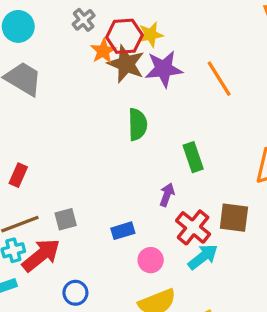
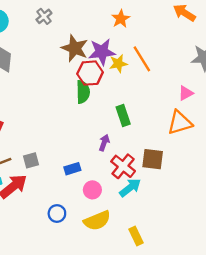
yellow star: (151, 35) -> (118, 64), moved
red hexagon: (124, 36) -> (90, 73), moved
orange star: (103, 51) -> (121, 19), moved
blue circle: (75, 293) -> (57, 214), moved

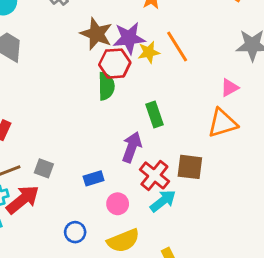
purple arrow: (104, 143) -> (132, 147), size x1.5
gray square: (31, 160) -> (44, 168), turned 35

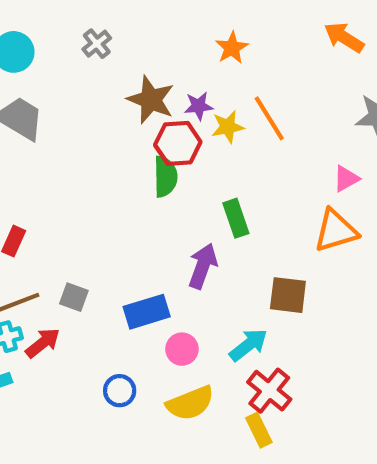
purple star: (129, 38) -> (199, 106), size x0.6
red cross: (154, 175) -> (269, 391), moved
blue rectangle: (94, 178) -> (147, 312), size x1.5
red arrow: (23, 200) -> (43, 343), size x0.7

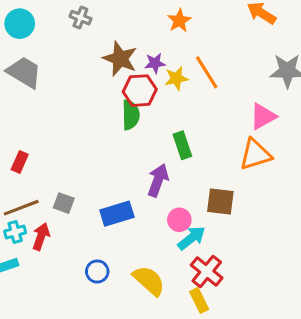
gray cross: (97, 44) -> (80, 18), turned -30
pink triangle: (346, 179) -> (263, 116), size x1.4
red arrow: (43, 343) -> (41, 237), turned -32
pink circle: (182, 349) -> (179, 220), moved
yellow semicircle: (190, 403) -> (149, 281), turned -116

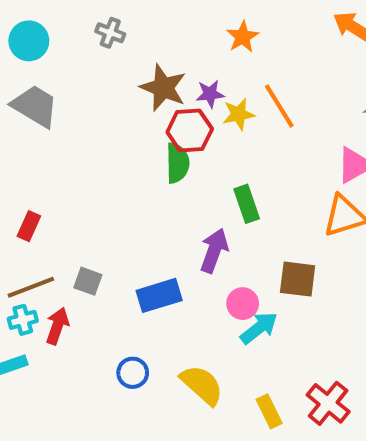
red cross: (207, 271) -> (328, 403), moved

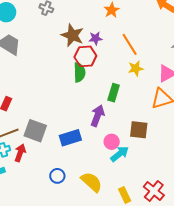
yellow star: (239, 114) -> (136, 68), moved
green rectangle: (247, 204) -> (114, 93), turned 36
gray square: (88, 281) -> (35, 131), size x1.6

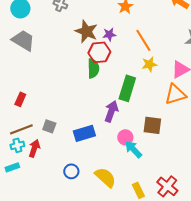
green rectangle: (114, 93) -> (127, 88), size x1.4
gray square: (35, 131) -> (49, 126), size x0.6
cyan arrow: (120, 154) -> (133, 149), turned -96

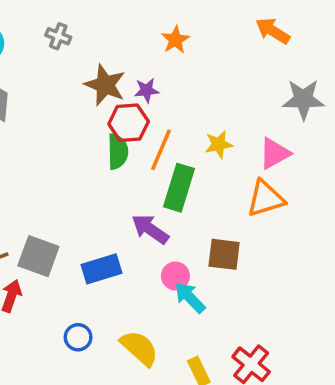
orange line: (143, 40) -> (161, 150), moved, turned 55
purple arrow: (111, 111) -> (150, 229), turned -75
gray square: (49, 126) -> (38, 256), size x1.6

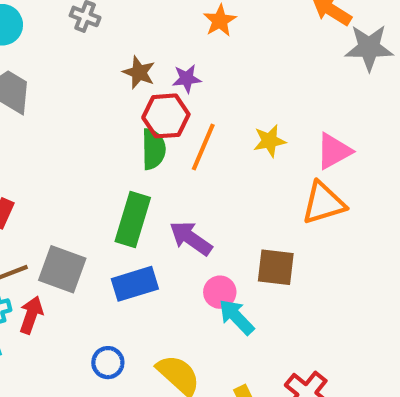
brown star: (105, 85) -> (139, 72), size x0.7
gray star: (303, 99) -> (369, 48), moved
green rectangle: (179, 188) -> (133, 220), moved

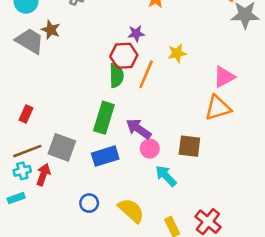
brown star: (139, 72) -> (51, 30), moved
yellow star: (270, 141) -> (177, 53), moved
pink circle: (220, 292) -> (150, 149), moved

